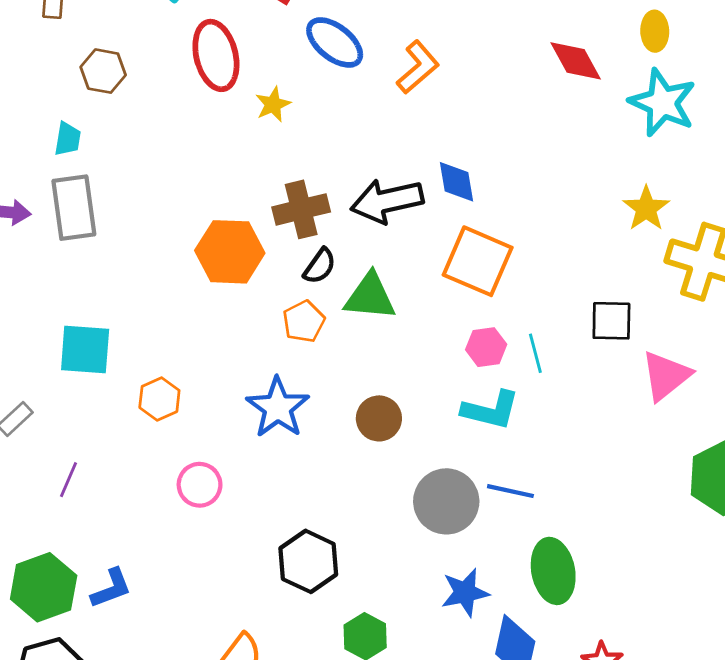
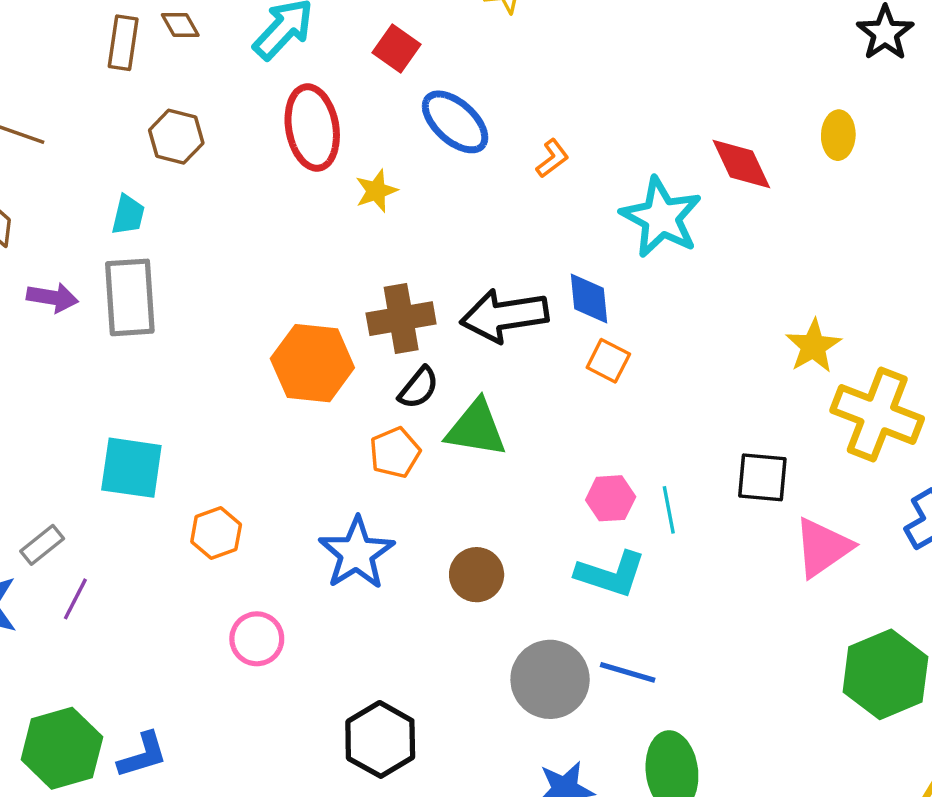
orange L-shape: (418, 67) -> (552, 158), size x0.6
cyan star: (663, 103) -> (661, 217), moved
orange square: (478, 261) -> (608, 361), moved, size x0.5
purple line: (68, 480) -> (75, 599), moved

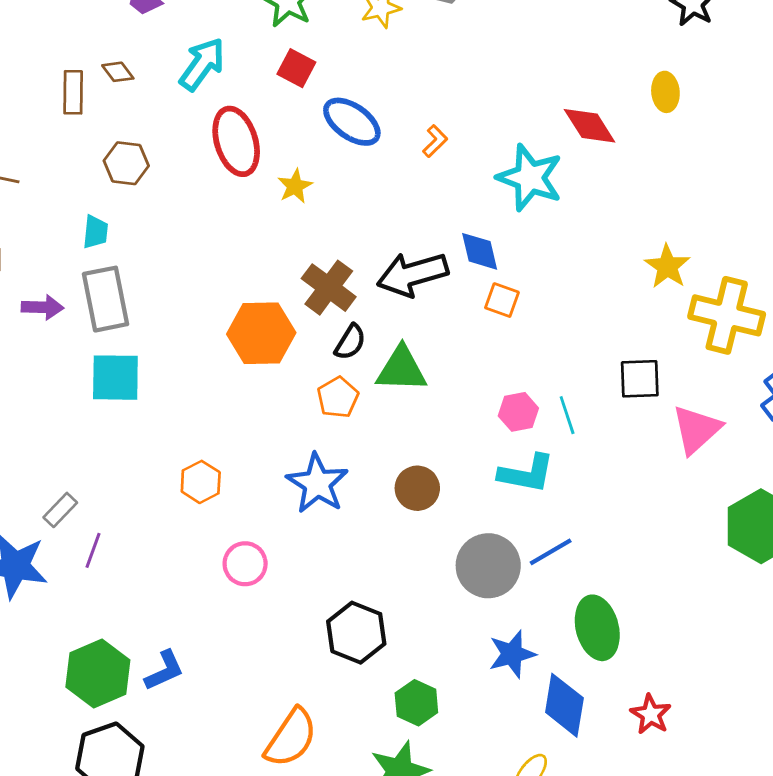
brown cross: (401, 319) -> (329, 288), turned -36
cyan square: (131, 468) -> (115, 378), moved
blue line: (628, 672) -> (551, 552), turned -39

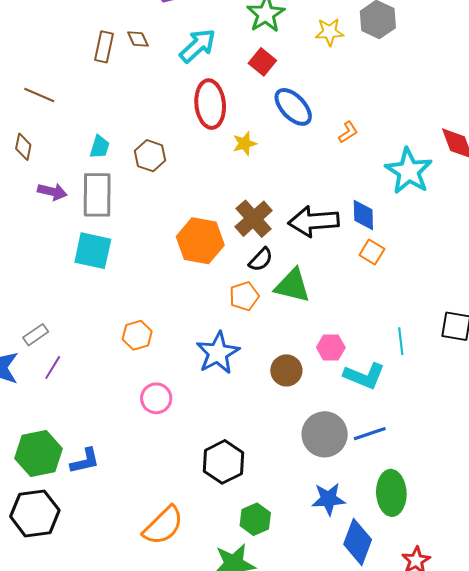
brown hexagon: (126, 163) -> (150, 156), moved
pink hexagon: (518, 412) -> (331, 348), moved

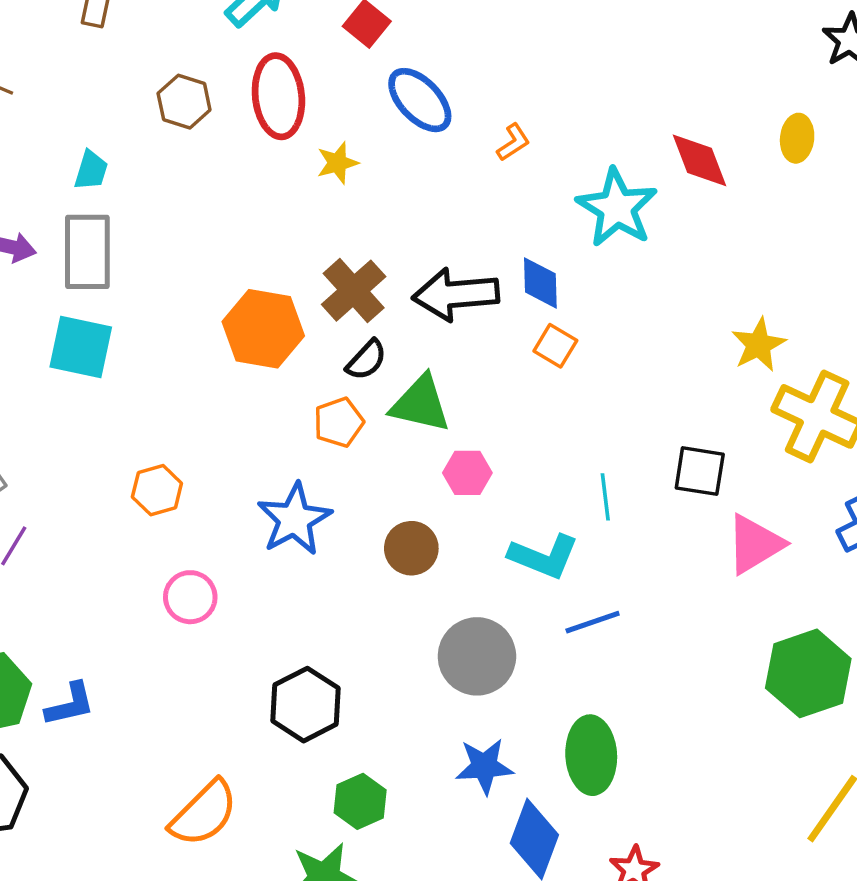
brown hexagon: (150, 156) -> (184, 102), moved
pink hexagon: (331, 348) -> (467, 473), moved
blue line: (370, 434) -> (593, 622), moved

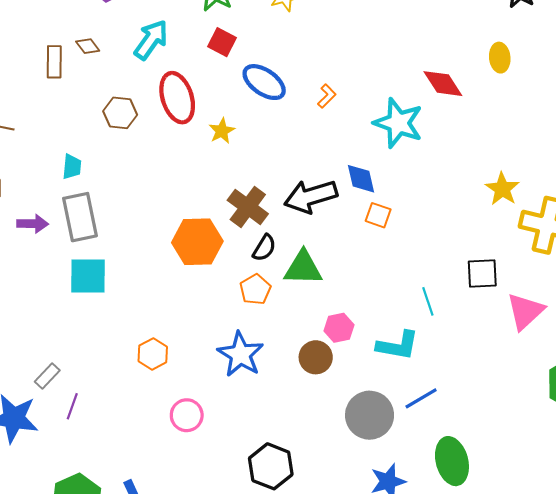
pink hexagon: (467, 473) -> (339, 328), moved
blue line: (593, 622) -> (421, 398), moved

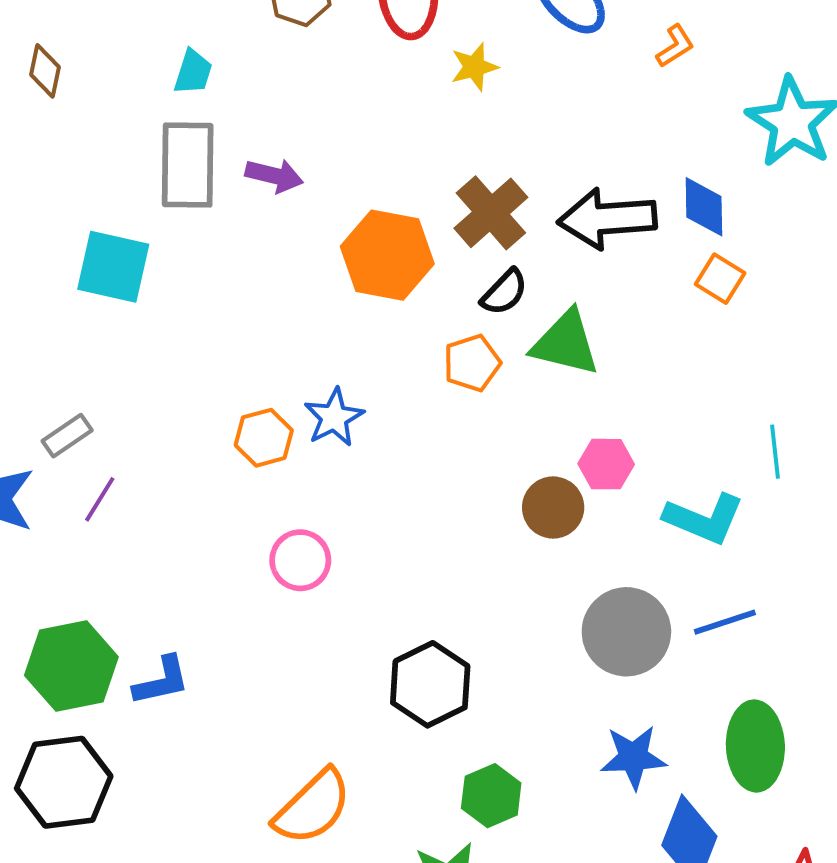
purple arrow: (33, 224) -> (274, 176), moved
cyan square: (88, 276) -> (113, 267), moved
blue star: (240, 354) -> (334, 417), moved, size x0.7

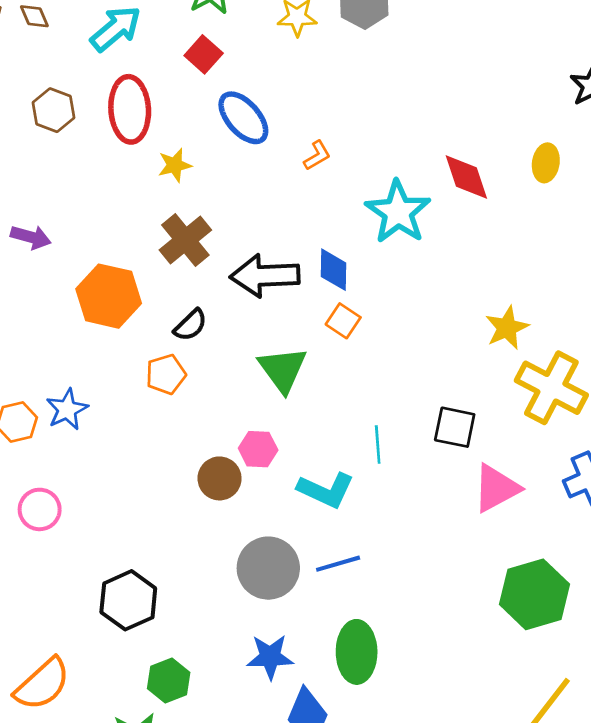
brown cross: (491, 213) -> (185, 240), moved
green triangle: (566, 343) -> (283, 369), moved, turned 38

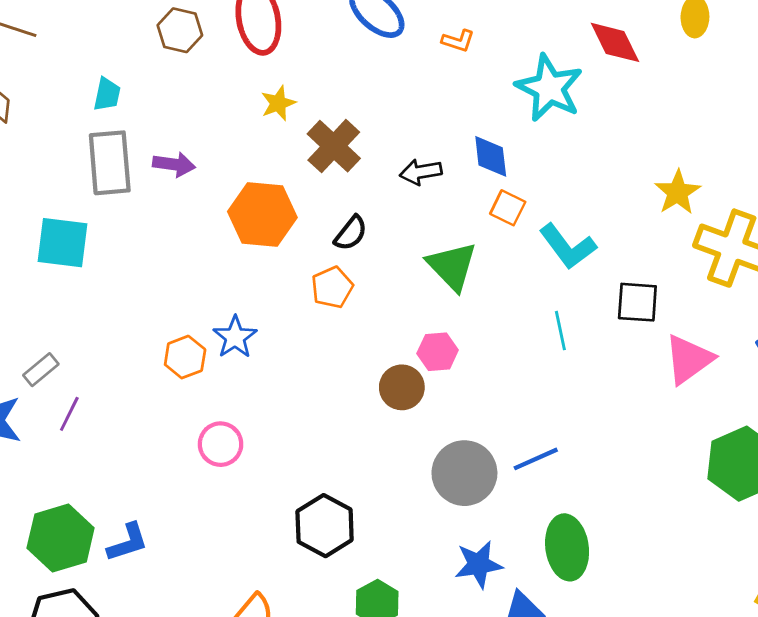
orange L-shape: (317, 155) -> (458, 41), turned 56
yellow star: (175, 165) -> (278, 103), moved
black arrow: (265, 276) -> (421, 172), size x0.6
cyan L-shape: (326, 490) -> (568, 246), moved, turned 36

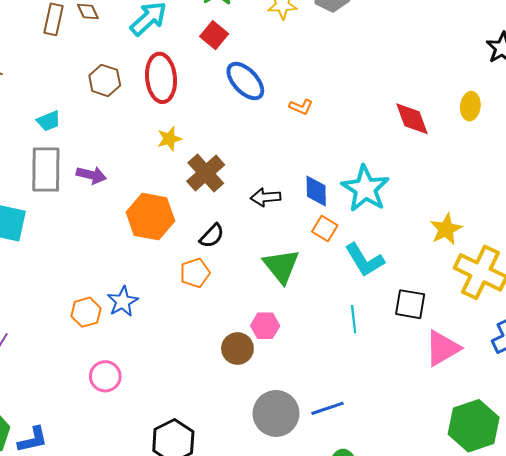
cyan star: (549, 88) -> (365, 189), moved
cyan trapezoid: (107, 94) -> (49, 121), turned 50

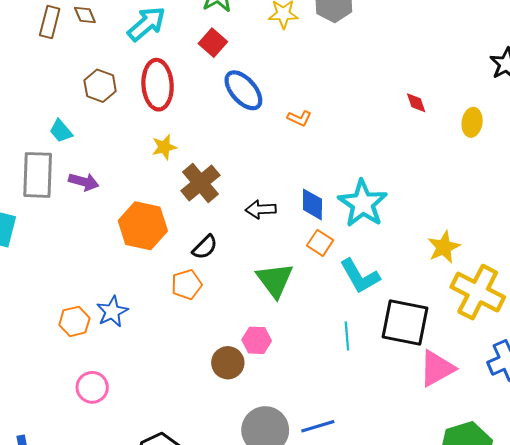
red diamond: (412, 119) -> (416, 103), moved, size x0.6
cyan trapezoid: (49, 121) -> (61, 131), moved, turned 70
black square: (410, 304) -> (405, 323), size x1.5

